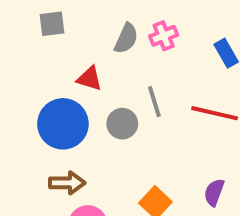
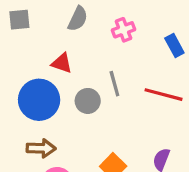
gray square: (52, 24) -> (19, 20), moved
gray semicircle: (126, 38) -> (78, 19), moved

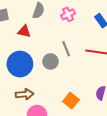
red triangle: (62, 63) -> (24, 31), moved

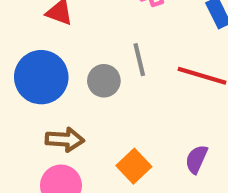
brown arrow: (25, 94) -> (65, 140), moved

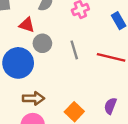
gray circle: (104, 81) -> (42, 43), moved

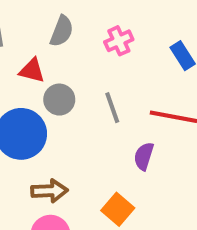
purple semicircle: (110, 106) -> (144, 156), moved

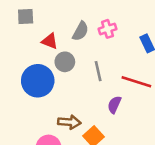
gray semicircle: (62, 31) -> (81, 31), moved
brown arrow: (49, 191) -> (69, 122), moved

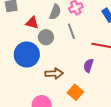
gray line: (98, 71) -> (71, 31), moved
brown arrow: (69, 122) -> (54, 74), moved

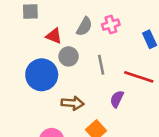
gray line: (71, 31) -> (101, 65), moved

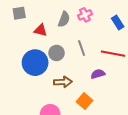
gray circle: (69, 56) -> (56, 53), moved
purple semicircle: (117, 99) -> (98, 74), turned 56

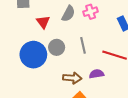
red triangle: (41, 30) -> (43, 22), turned 32
brown arrow: (63, 82) -> (72, 78), moved

